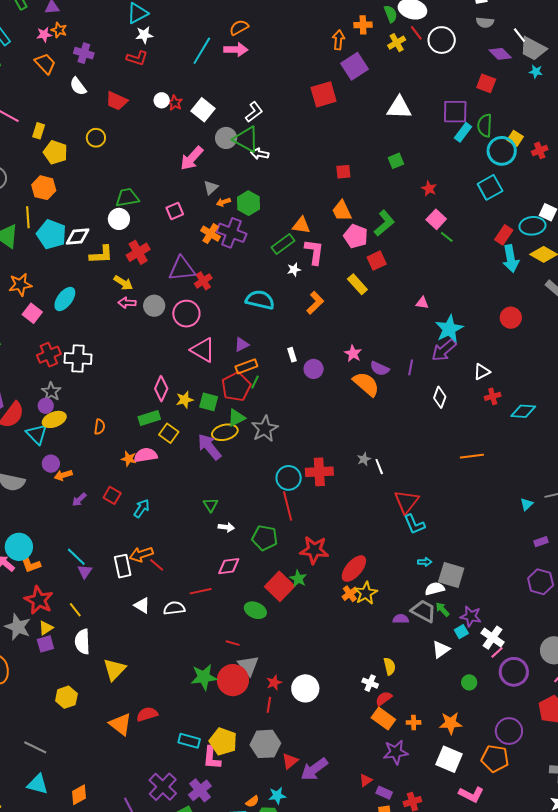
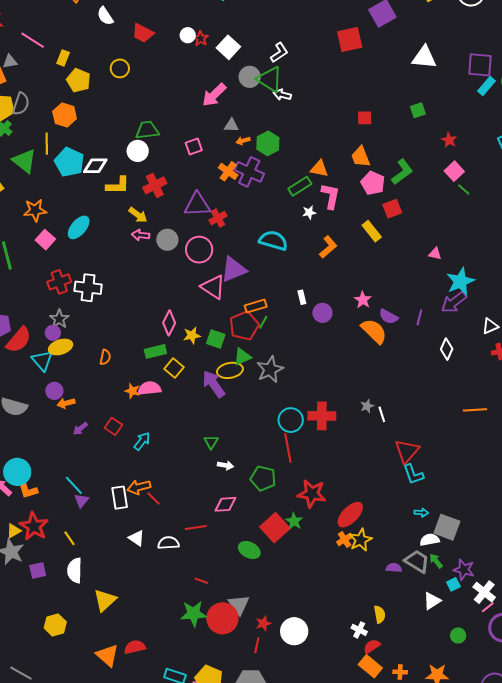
gray triangle: (211, 188) -> (231, 125), turned 42
purple triangle: (242, 345) -> (234, 269), moved, size x1.8
yellow triangle: (46, 628) -> (14, 531), moved
red line: (233, 643) -> (201, 581), moved

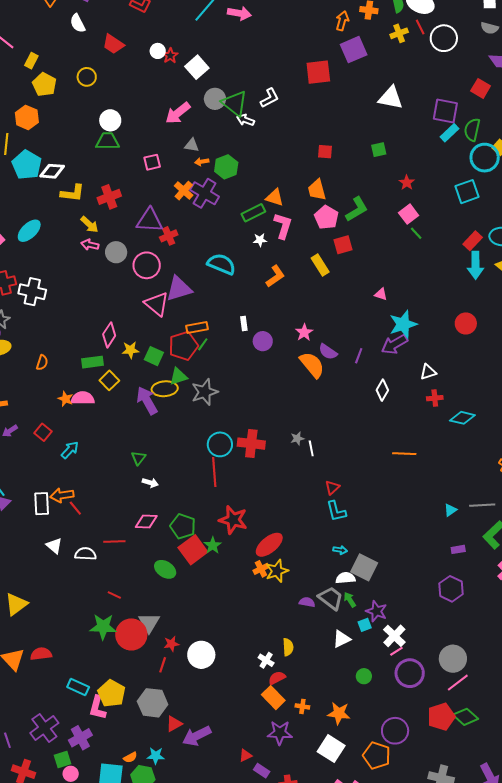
white L-shape: (279, 53) -> (270, 98), moved
white circle: (138, 151) -> (110, 120), moved
red triangle: (407, 451) -> (332, 487), size x0.6
green pentagon: (263, 478) -> (183, 526), moved

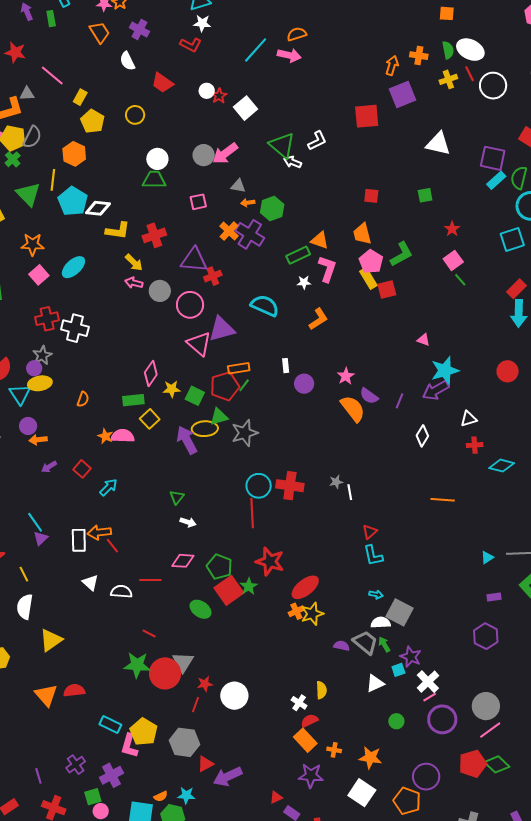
gray circle: (215, 99) -> (204, 155), moved
yellow rectangle: (320, 265) -> (368, 278), moved
purple cross: (44, 728) -> (76, 765), size x0.7

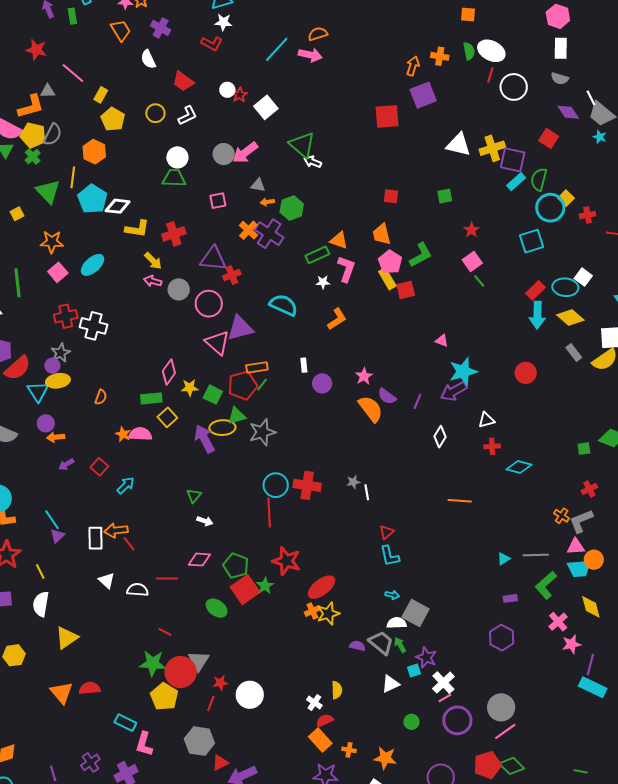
red line: (470, 74) -> (490, 75), turned 42
yellow cross: (448, 79) -> (492, 148), moved, size x1.4
white L-shape: (317, 141) -> (188, 116), moved
yellow pentagon: (144, 732) -> (164, 697), moved

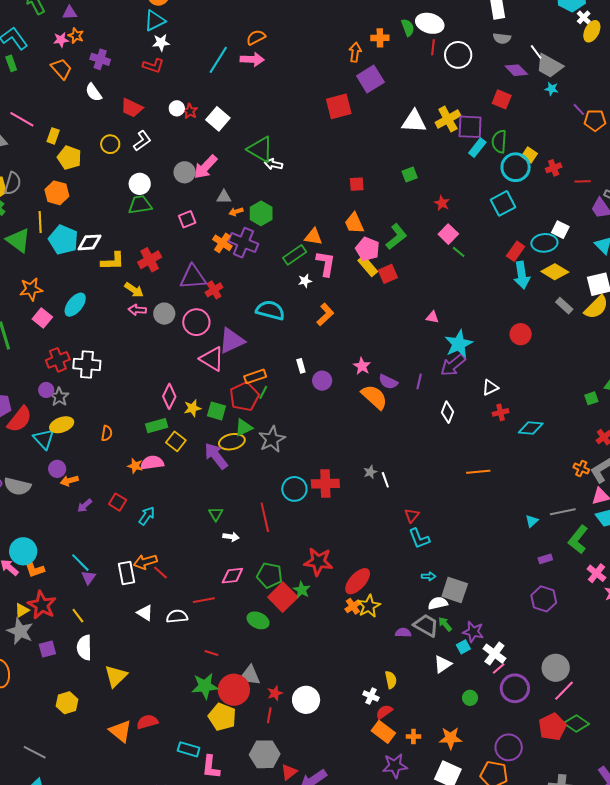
purple circle: (52, 366) -> (46, 390), moved
red line: (269, 512) -> (265, 517), moved
gray triangle: (199, 661) -> (250, 676), turned -45

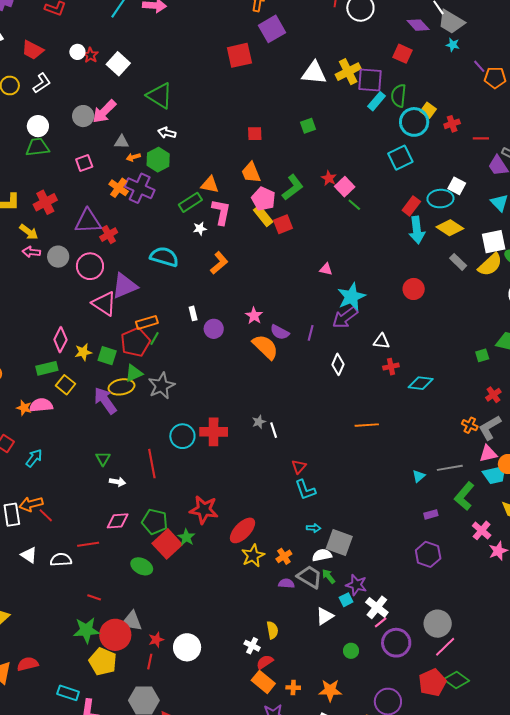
white arrow: (273, 164) -> (167, 133), moved
red star: (442, 203) -> (329, 178), moved
white triangle: (490, 388) -> (381, 341), turned 30
orange cross: (353, 606) -> (284, 556), moved

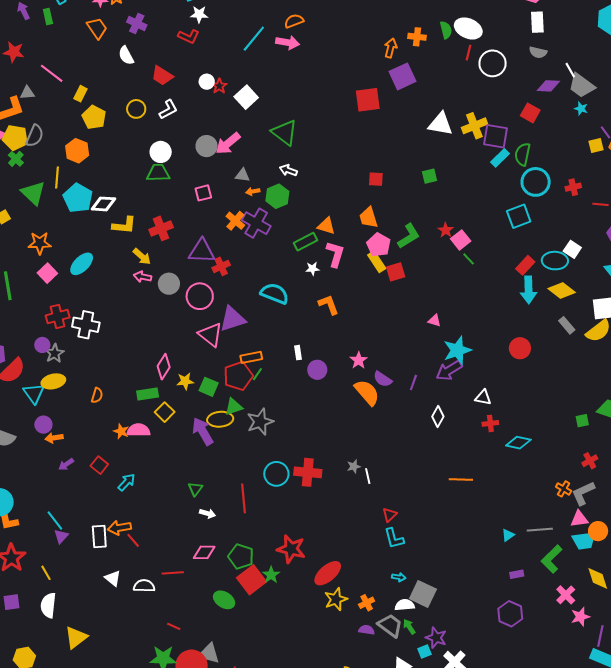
purple diamond: (418, 25) -> (548, 86), turned -50
yellow square: (428, 110) -> (596, 145), moved, turned 35
orange L-shape: (219, 263) -> (329, 305), turned -75

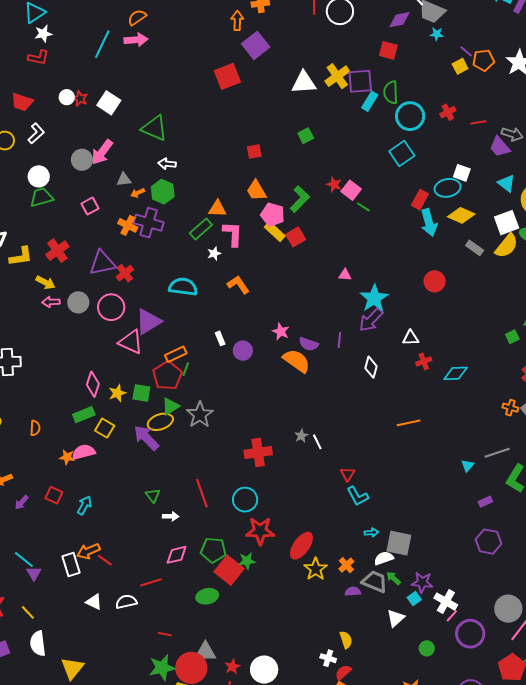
cyan circle: (276, 474) -> (245, 500), moved
green star: (271, 575) -> (247, 561), turned -30
green ellipse: (224, 600) -> (207, 596), turned -30

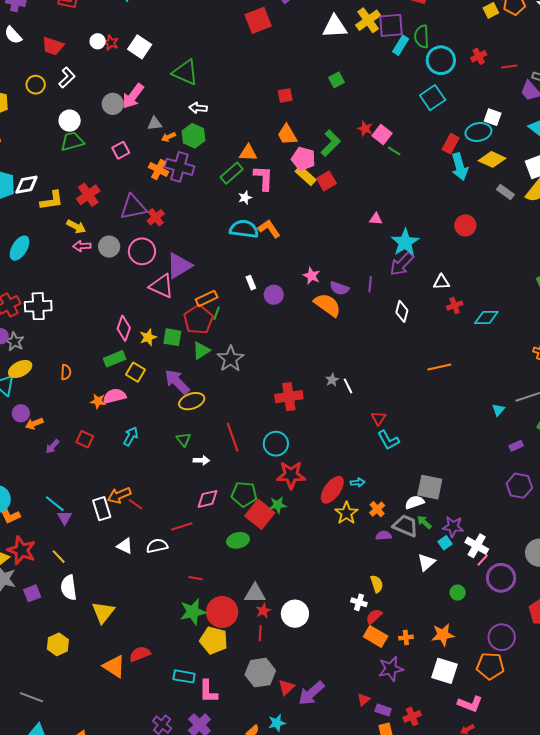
cyan semicircle: (183, 287) -> (244, 229), moved
yellow ellipse: (160, 422) -> (192, 401), moved
cyan arrow: (84, 505) -> (131, 436), moved
cyan arrow: (371, 533) -> (358, 482), moved
gray triangle: (205, 652) -> (255, 594), moved

